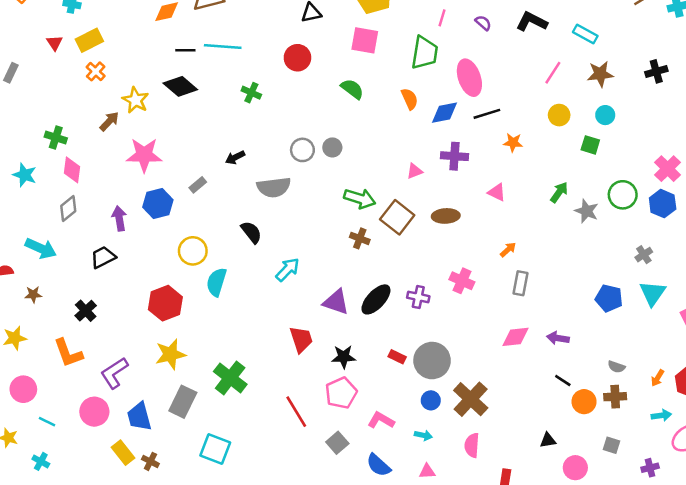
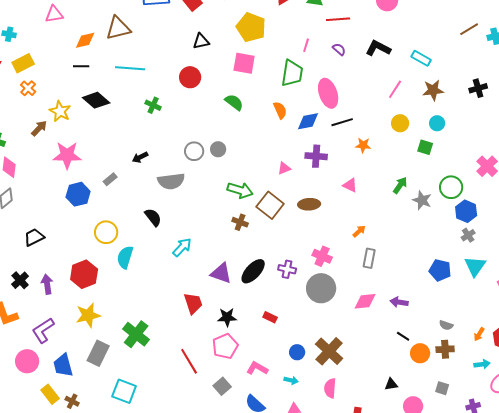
black line: (185, 50) -> (81, 66), moved
blue hexagon: (663, 204) -> (466, 211), moved
purple arrow: (119, 218) -> (47, 284), moved
gray circle: (432, 361) -> (321, 288), moved

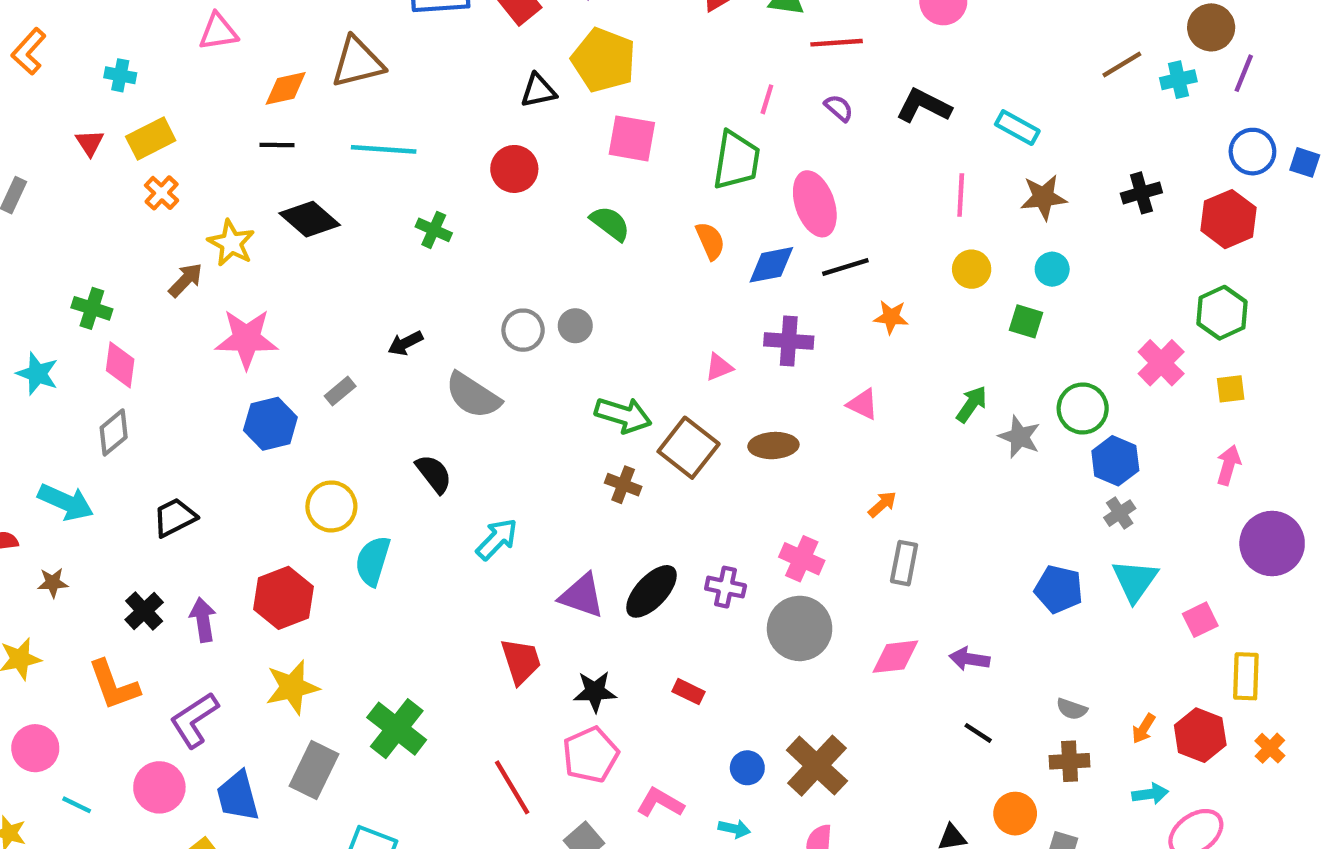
yellow pentagon: (251, 27) -> (604, 60), moved
pink line: (395, 89) -> (961, 195), turned -30
gray semicircle: (171, 181) -> (473, 395), turned 40
orange circle: (420, 353) -> (1015, 814), moved

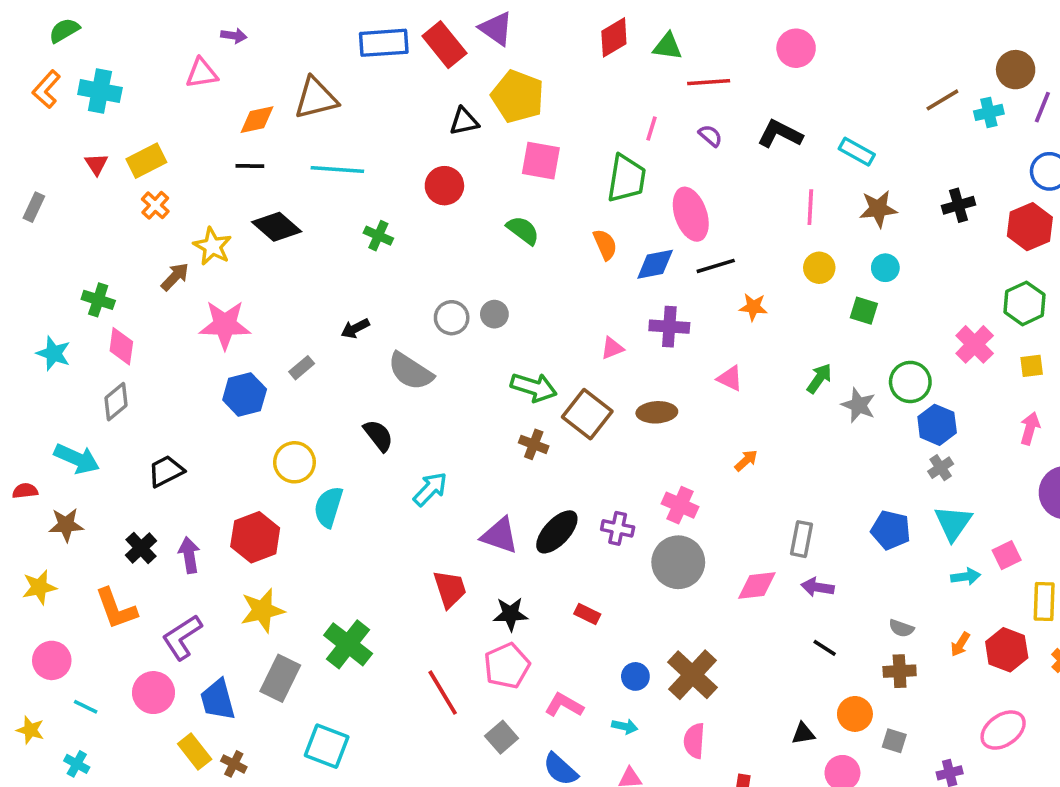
cyan cross: (120, 75) -> (100, 91), moved, size x1.6
gray rectangle: (904, 563) -> (801, 539), moved
brown star: (53, 583) -> (66, 525), size x1.4
cyan arrow: (1150, 794) -> (966, 577), moved

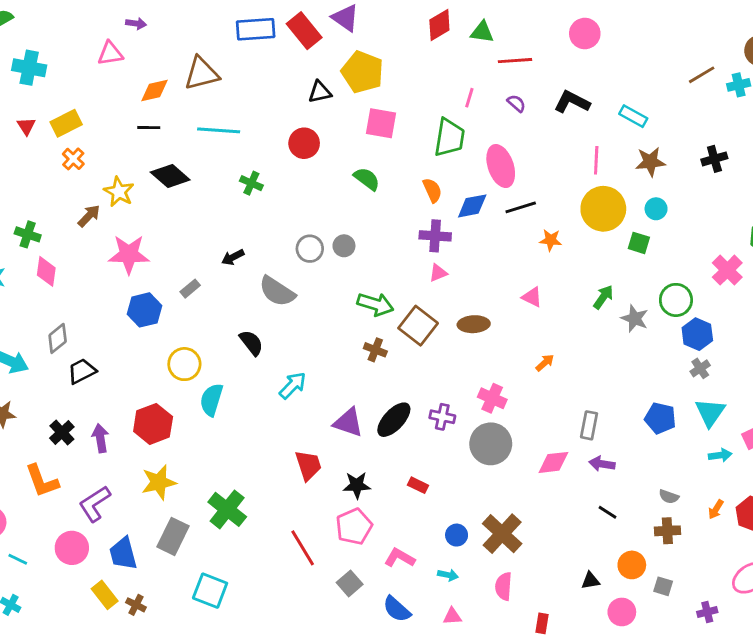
yellow circle: (819, 268) -> (603, 209), size x1.8
purple cross: (669, 327) -> (435, 236), moved
gray diamond: (116, 402) -> (58, 338), moved

